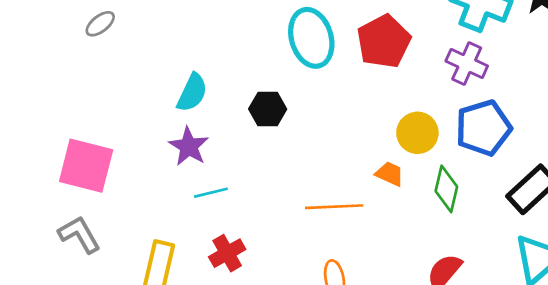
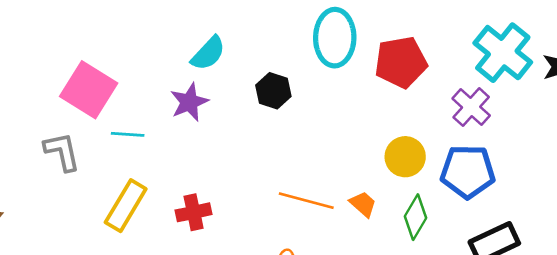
orange trapezoid: (390, 174) -> (363, 204), moved
cyan line: (211, 193) -> (128, 134), moved

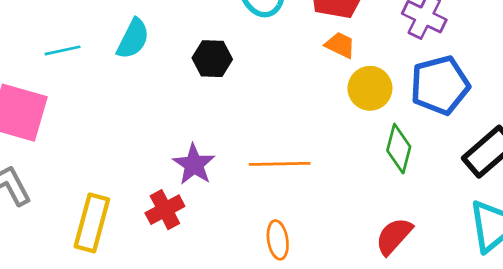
purple star: (189, 102) -> (194, 164), moved
cyan line: (128, 134) -> (63, 50), moved
orange trapezoid: (363, 204) -> (340, 45), moved

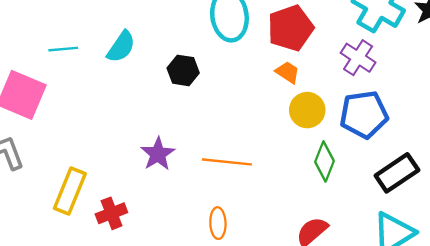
red cross: (165, 210) -> (111, 213), moved

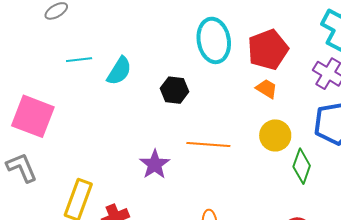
cyan line: (63, 49) -> (79, 60), moved
yellow circle: (307, 110) -> (275, 135), moved
orange line: (227, 162) -> (208, 145), moved

